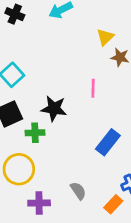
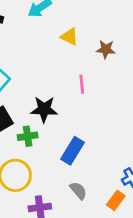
yellow triangle: (105, 37) -> (69, 37), moved, turned -42
blue rectangle: (108, 142) -> (72, 151), moved

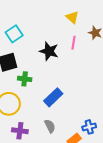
pink line: (82, 84) -> (73, 43), moved
black star: (44, 109) -> (49, 51), moved

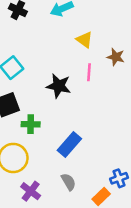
purple cross: (20, 131) -> (31, 191), turned 35

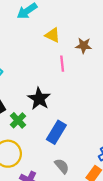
black star: (59, 86) -> (39, 99), moved, turned 30
green cross: (31, 124) -> (18, 120), turned -35

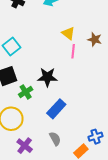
yellow triangle: (53, 35) -> (68, 33), moved
black star: (39, 99) -> (47, 77), turned 30

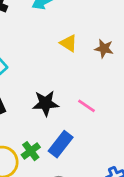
pink line: (73, 51) -> (86, 106), moved, turned -56
green cross: (26, 92) -> (31, 151), moved

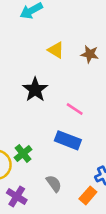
black star: (46, 103) -> (35, 90), moved, turned -30
blue rectangle: (61, 144) -> (68, 140), moved, turned 75

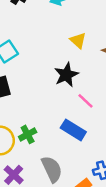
black star: (35, 90) -> (66, 75), moved
gray semicircle: (54, 184) -> (52, 169), size x1.5

